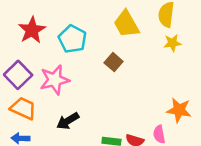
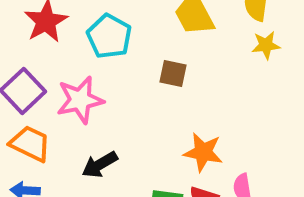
brown square: (114, 62) -> (173, 74), turned -30
orange star: (179, 110) -> (203, 152), moved

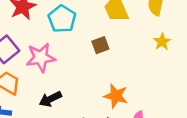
yellow star: (266, 45) -> (162, 42), moved, turned -30
brown square: (173, 74) -> (100, 45), turned -36

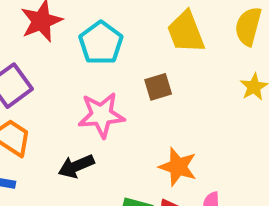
pink star: (41, 58) -> (101, 115), moved

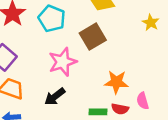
brown square: (158, 87) -> (93, 37), size x1.5

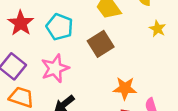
pink star: (63, 62) -> (55, 68), moved

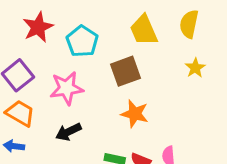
orange star: (125, 88) -> (135, 114), moved

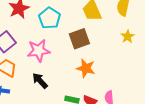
black arrow: (68, 132) -> (40, 81), turned 72

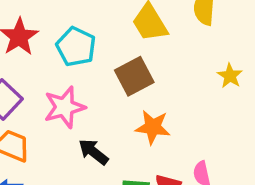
yellow star: (128, 37) -> (230, 76), moved
black arrow: (40, 81) -> (93, 152), moved

